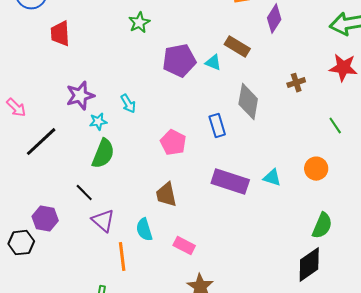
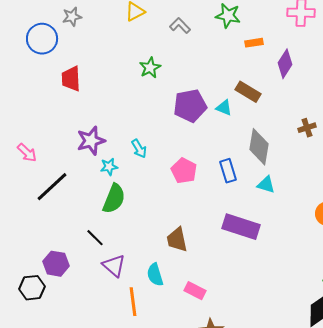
pink pentagon: (173, 143) -> (184, 171), moved
cyan triangle: (272, 178) -> (266, 185), moved

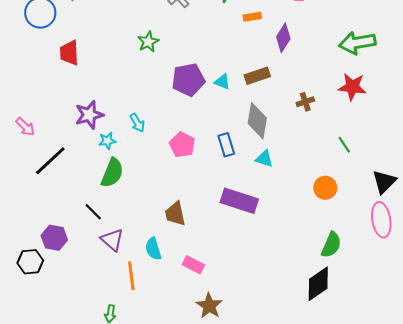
brown rectangle: (248, 92) -> (257, 76), moved, turned -50

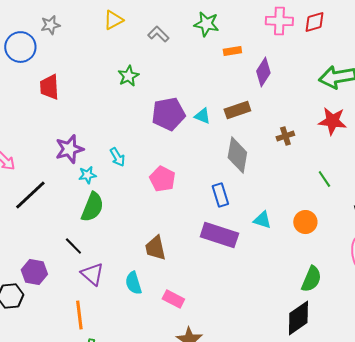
blue rectangle: (226, 145) -> (220, 195), moved
cyan triangle: (264, 159) -> (262, 220), moved
orange line: (131, 276) -> (79, 315), moved

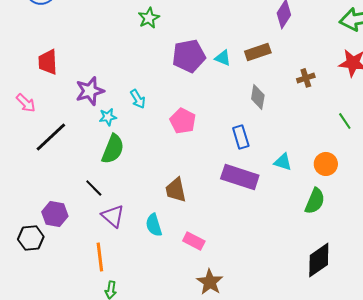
red trapezoid: (49, 87) -> (48, 62), moved
gray diamond: (237, 155) -> (258, 97), size x0.7
green semicircle: (311, 279) -> (315, 201), moved

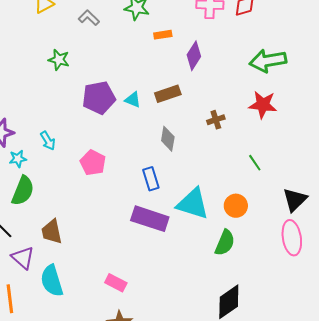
green star: (149, 18) -> (59, 60), turned -30
cyan triangle: (283, 162) -> (193, 204), size x1.8
brown trapezoid: (176, 190) -> (52, 232), moved
cyan semicircle: (154, 225) -> (52, 281), moved, size x1.4
pink rectangle: (194, 241) -> (116, 283), moved

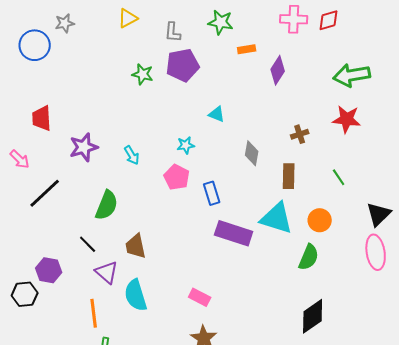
gray L-shape: (89, 18) -> (173, 32), turned -130
brown rectangle: (168, 94) -> (289, 176), moved, turned -70
purple pentagon: (99, 98) -> (183, 65), moved
cyan star: (18, 159) -> (186, 145), moved
blue rectangle: (151, 179) -> (212, 193), moved

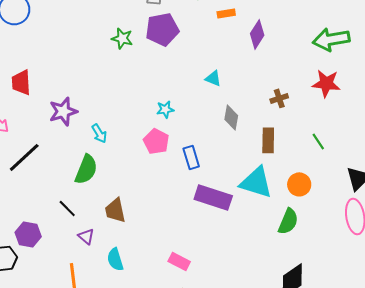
cyan triangle: (217, 114) -> (213, 78), moved
cyan arrow: (132, 155) -> (99, 133), moved
purple triangle: (107, 272) -> (86, 236), size x0.7
cyan semicircle: (136, 295) -> (115, 259), size x0.7

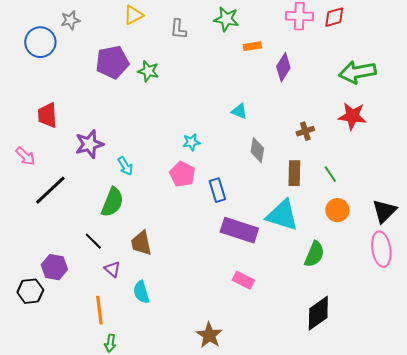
purple pentagon: (162, 29) -> (112, 62), moved
green line: (318, 141) -> (330, 174), moved
orange circle: (299, 184) -> (337, 210), moved
pink rectangle: (179, 261) -> (243, 280), moved

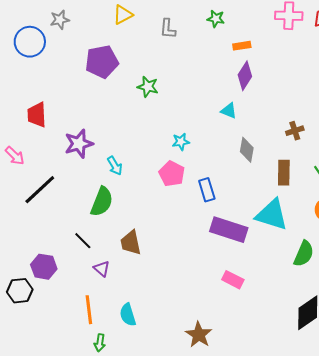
green star: (226, 19) -> (216, 19), size x0.7
purple diamond: (283, 67) -> (245, 76), moved
green star: (148, 71) -> (148, 87), moved
cyan semicircle: (141, 292) -> (128, 315), moved

